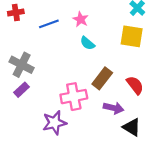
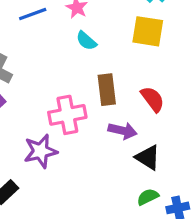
brown rectangle: (102, 78) -> (107, 90), turned -45

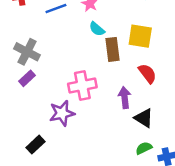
yellow square: (148, 31) -> (140, 36), moved
brown rectangle: (107, 90) -> (113, 49), moved
purple arrow: (123, 131) -> (125, 98), turned -110

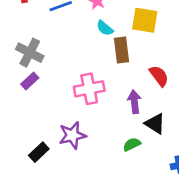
yellow square: (140, 36) -> (145, 20), moved
purple star: (62, 113) -> (72, 135), moved
green semicircle: (144, 148) -> (132, 144), moved

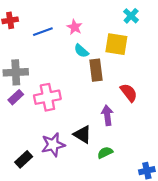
gray cross: (30, 53) -> (16, 72), turned -30
pink cross: (89, 89) -> (47, 97), moved
black triangle: (155, 124) -> (82, 134), moved

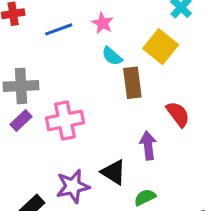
yellow square: (116, 44) -> (161, 47), turned 30

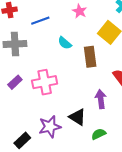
pink star: (103, 23) -> (80, 11), moved
cyan semicircle: (112, 56) -> (65, 43), moved
gray cross: (21, 86) -> (15, 44), moved

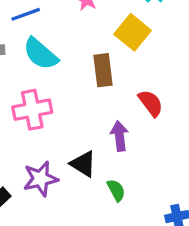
cyan semicircle: (65, 43) -> (41, 54), moved, size x1.6
green semicircle: (99, 134) -> (116, 190), turned 88

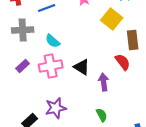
cyan semicircle: (41, 54) -> (53, 41), moved, size x0.7
brown rectangle: (103, 70) -> (133, 40), moved
black triangle: (83, 164) -> (82, 67), moved

